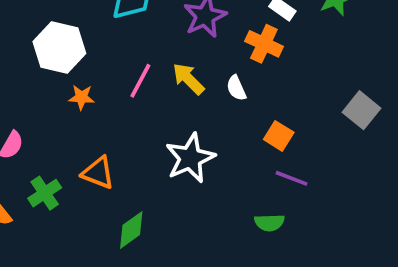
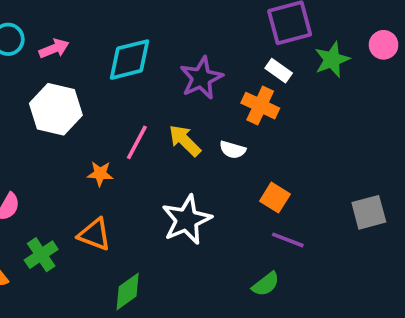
white semicircle: (236, 88) -> (233, 150), turned -50
orange star: (81, 97) -> (100, 174), moved
gray square: (362, 110) -> (369, 212), moved, turned 36
green semicircle: (269, 223) -> (266, 284), turned -36

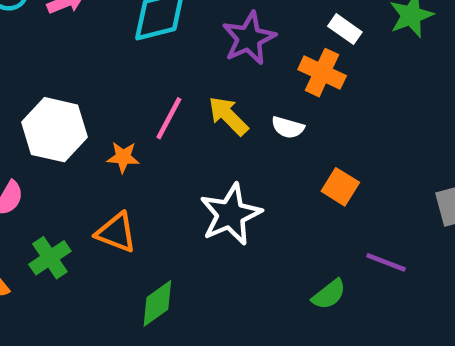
white hexagon: (56, 109) -> (54, 130), moved
purple line: (288, 240) -> (386, 262), moved

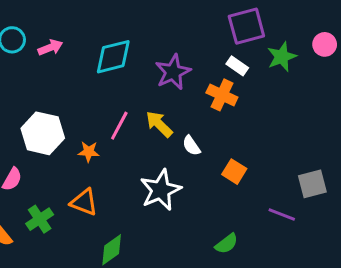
white semicircle: (288, 127) -> (191, 146), moved, turned 40
purple line: (386, 262) -> (282, 215), moved

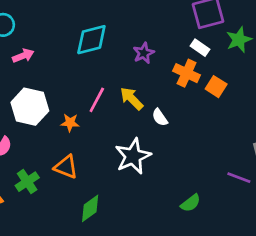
pink arrow: (50, 47) -> (23, 56), moved
purple star: (173, 72) -> (144, 53), size x0.7
orange square: (234, 172) -> (216, 87), moved

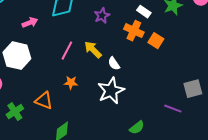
pink arrow: (23, 56) -> (30, 23), moved
orange star: (70, 123) -> (71, 83), moved
white star: (133, 156) -> (111, 91), moved

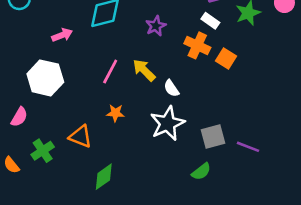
gray square: (193, 89) -> (213, 136), moved

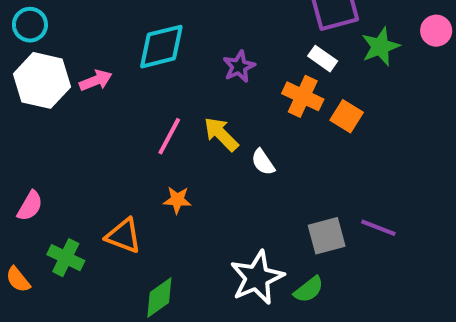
white hexagon: (45, 78) -> (42, 80), moved
white star: (167, 123) -> (257, 278), moved
purple line: (248, 147) -> (378, 228), moved
green cross: (43, 151) -> (66, 258), turned -30

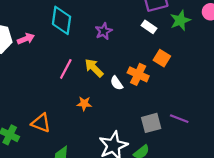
cyan diamond: (161, 47) -> (62, 20), turned -68
orange cross: (303, 96) -> (138, 74), moved
orange star: (177, 200) -> (84, 104), moved

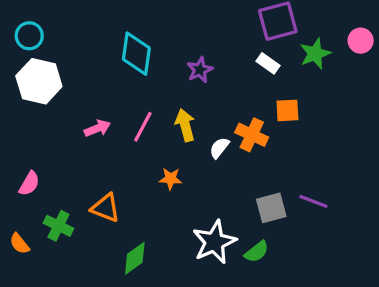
pink arrow: (26, 39) -> (97, 128), moved
orange square: (162, 58) -> (287, 110), turned -35
yellow arrow: (94, 68) -> (185, 125), turned 30
white semicircle: (117, 83) -> (219, 148), turned 72

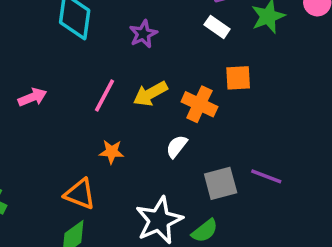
yellow arrow: (185, 125) -> (150, 94), moved, turned -104
pink line: (143, 127) -> (105, 95), moved
white semicircle: (219, 148) -> (177, 146), moved
orange triangle: (106, 208) -> (80, 194), moved

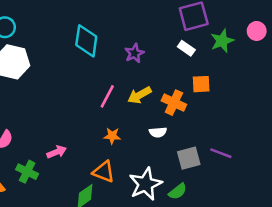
pink arrow: (32, 97) -> (57, 152), moved
white semicircle: (177, 146) -> (158, 132), turned -133
orange triangle: (80, 194) -> (104, 172), moved

